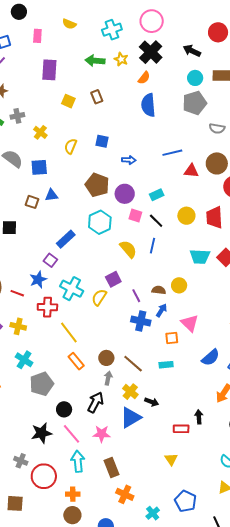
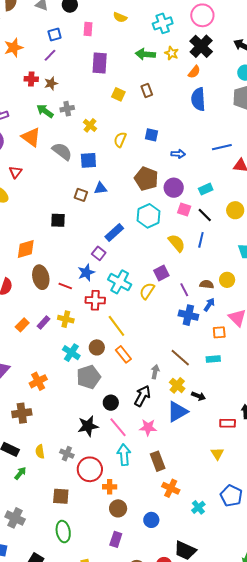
brown circle: (106, 358) -> (97, 347), moved
orange cross: (73, 494) -> (110, 487), moved

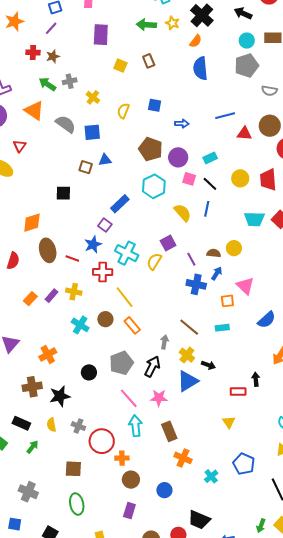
gray pentagon: (89, 377) -> (121, 363), moved
black circle: (111, 403) -> (89, 372), moved
black star: (88, 426) -> (60, 396), moved

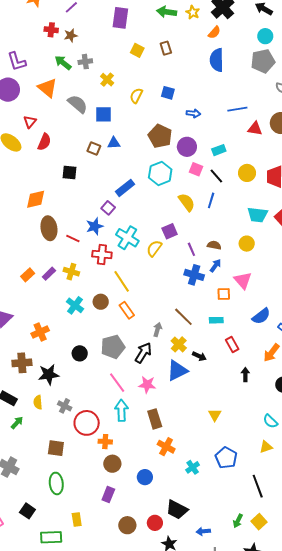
yellow circle: (234, 248) -> (247, 244), moved
red semicircle: (13, 261) -> (44, 142), moved
red rectangle: (238, 392) -> (232, 345), moved, turned 56

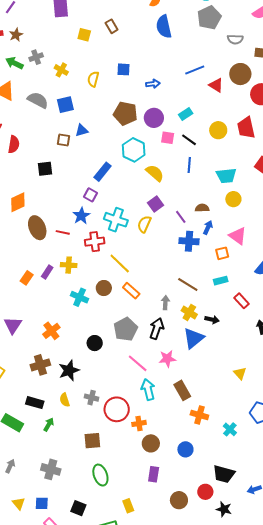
red triangle: (255, 129) -> (216, 85), turned 35
yellow semicircle: (187, 202) -> (155, 173), moved
cyan trapezoid: (258, 215) -> (226, 176), moved

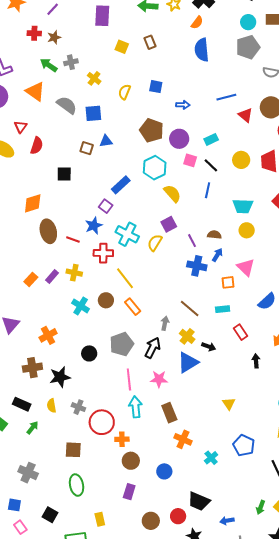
pink line: (138, 363) -> (129, 380), turned 35

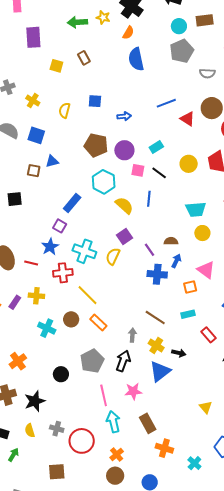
blue square: (93, 113) -> (36, 135), turned 30
blue line: (208, 190) -> (149, 199), moved
orange cross: (122, 439) -> (117, 455), moved, turned -32

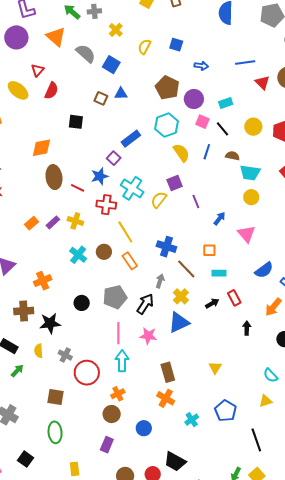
brown semicircle: (171, 241) -> (232, 156), moved
blue cross: (157, 274) -> (166, 247), moved
orange square: (190, 287) -> (209, 250), moved
black arrow: (179, 353) -> (212, 303), moved, turned -56
brown rectangle: (148, 423) -> (168, 372), moved

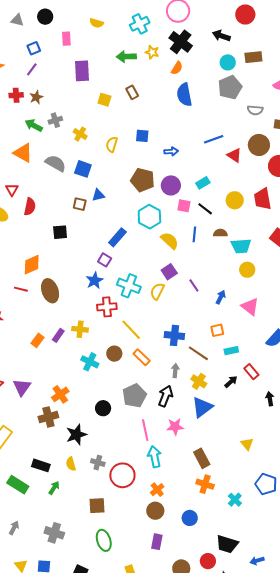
red line: (78, 188) -> (21, 289), moved
brown cross: (24, 311) -> (48, 417), moved

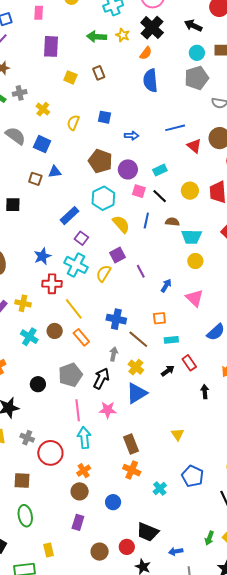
purple square: (105, 260) -> (81, 238), moved

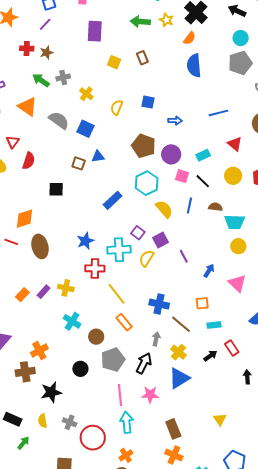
red triangle: (194, 146) -> (235, 144), moved
purple square: (81, 238) -> (138, 233), moved
cyan cross: (76, 265) -> (119, 250), turned -30
brown circle: (55, 331) -> (96, 337), moved

